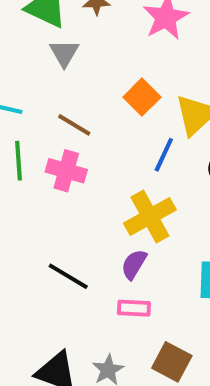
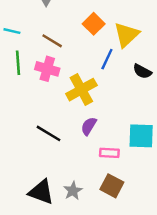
yellow cross: (150, 217) -> (81, 90), moved
pink rectangle: (134, 308) -> (109, 153), moved

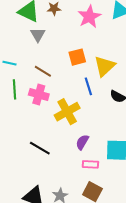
orange square: (94, 24) -> (77, 57), turned 30
blue line: (107, 59) -> (88, 86), turned -42
purple semicircle: (89, 126) -> (82, 142), moved

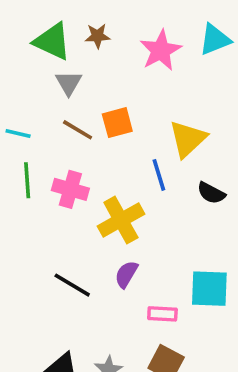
orange square: (77, 57) -> (117, 123), moved
brown line: (43, 71) -> (78, 130), moved
purple semicircle: (82, 142) -> (126, 274), moved

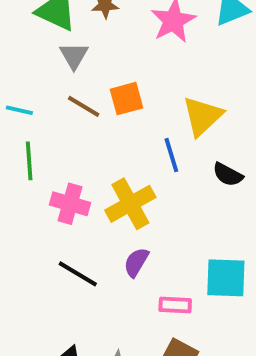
pink cross: (70, 189) -> (70, 204), moved

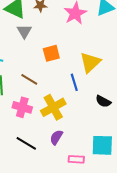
brown line: (84, 106) -> (29, 79), moved
black semicircle: (228, 175) -> (103, 101), moved

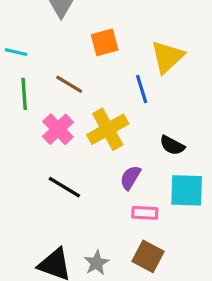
black semicircle: (103, 101) -> (172, 145), moved
pink cross: (22, 107) -> (58, 129), turned 30
purple semicircle: (56, 137) -> (130, 178), moved

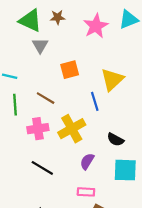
pink cross: (58, 129) -> (38, 129), turned 35
pink rectangle: (145, 213) -> (86, 192), moved

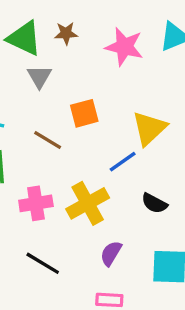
pink star: (96, 26) -> (124, 47), turned -30
brown line: (46, 98) -> (48, 140), moved
blue line: (95, 101) -> (123, 162), turned 72
black semicircle: (115, 140) -> (154, 203), moved

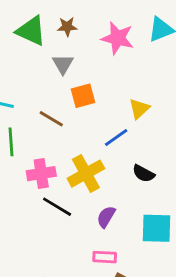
gray triangle: (39, 77) -> (63, 64), moved
yellow triangle: (149, 128) -> (139, 109), size x0.7
black line: (43, 263) -> (57, 207), moved

